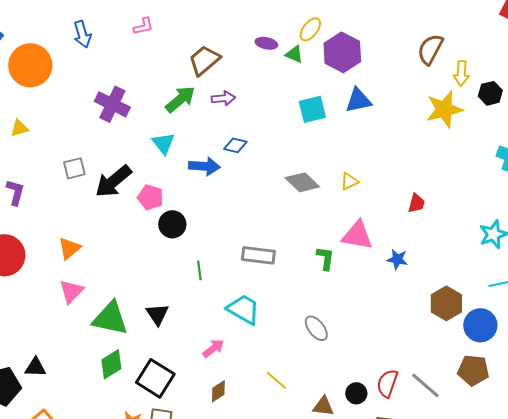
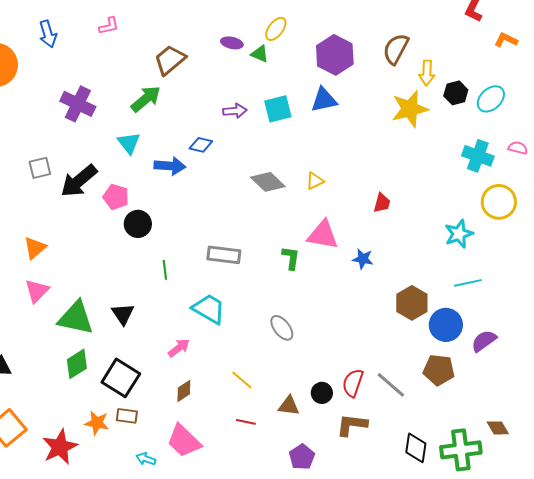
purple hexagon: (342, 52) -> (335, 55), moved
purple arrow: (223, 98) -> (235, 111), moved

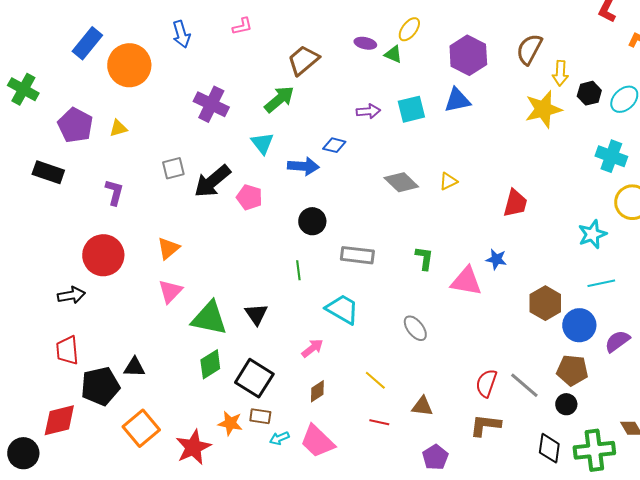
red trapezoid: (382, 203) -> (515, 203), size x1.4
black circle: (138, 224) -> (312, 221), moved
pink triangle: (323, 235) -> (466, 281), moved
black circle: (322, 393) -> (566, 404), moved
cyan arrow: (146, 459) -> (279, 438), moved, turned -42

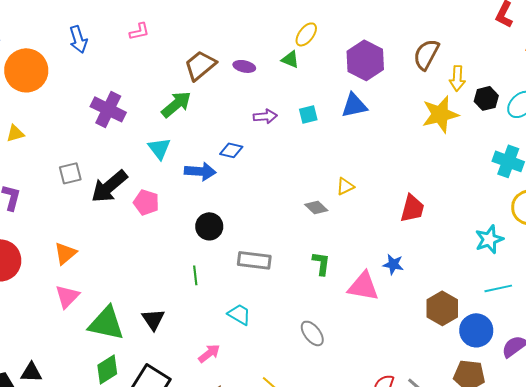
purple ellipse: (365, 43) -> (244, 66), moved
cyan square: (411, 109) -> (308, 114), size x0.7
gray diamond: (401, 182) -> (316, 207), moved, size x0.7
cyan trapezoid: (342, 309) -> (239, 314), size x0.7

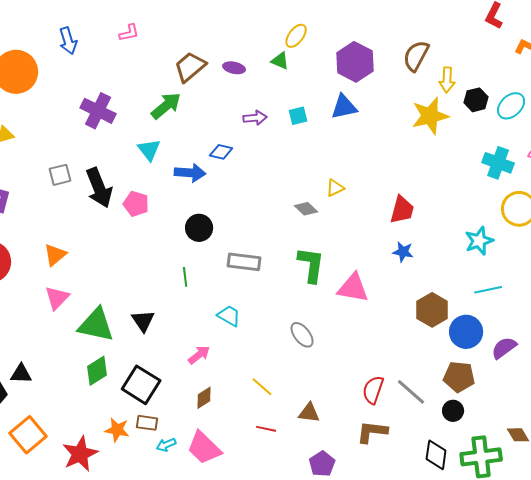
black arrow: (109, 186) -> (99, 188), turned -72
green L-shape: (321, 263) -> (311, 265), size x1.5
blue star: (393, 264) -> (403, 252), moved

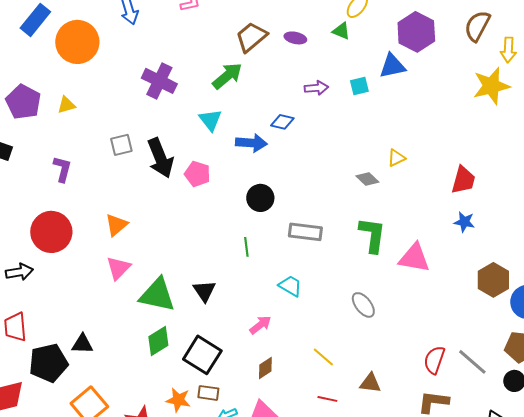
blue triangle: (344, 107) -> (392, 66), moved

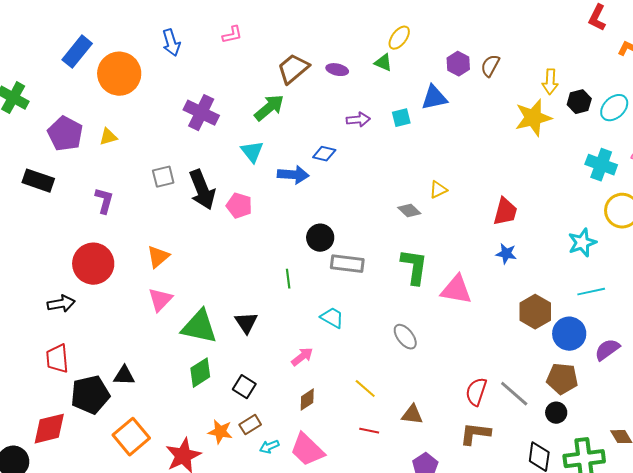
brown semicircle: (477, 26) -> (490, 66), moved, size x0.7
purple hexagon: (416, 32) -> (458, 64), size x0.6
black circle: (260, 198) -> (320, 238), moved
black square: (202, 355) -> (244, 387), size x0.6
brown rectangle: (208, 393) -> (250, 425), turned -40

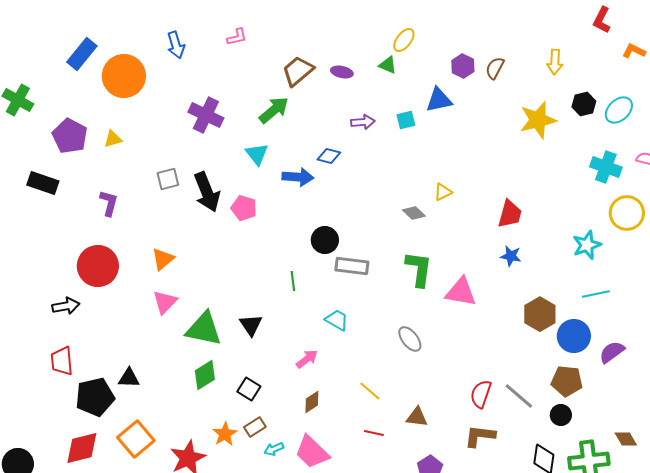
yellow arrow: (550, 82) -> (555, 62), moved
red diamond: (49, 429) -> (82, 448), moved
orange star: (220, 432) -> (225, 434), turned 30

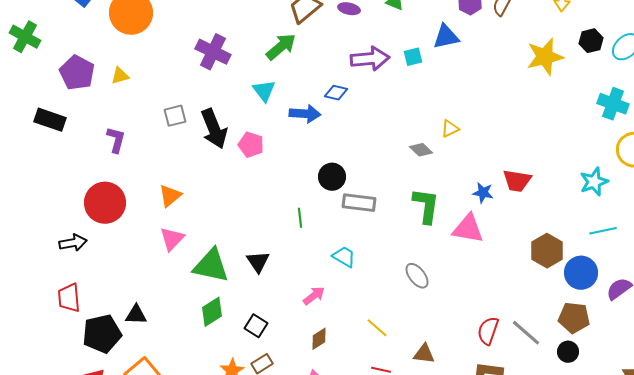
purple arrow: (363, 122) -> (370, 59), size x1.6
red trapezoid: (510, 214) -> (517, 181), moved, turned 84
blue star: (511, 256) -> (483, 193), moved

